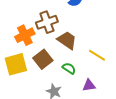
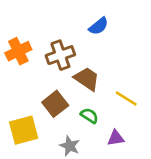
orange cross: (25, 35) -> (18, 51), moved
yellow square: (16, 64) -> (24, 130), moved

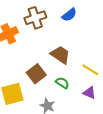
brown cross: (60, 55) -> (35, 18), moved
purple triangle: (116, 138) -> (89, 93), moved, turned 32

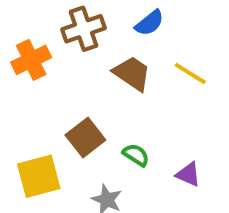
brown trapezoid: (60, 55) -> (132, 73), moved
yellow line: (90, 70) -> (190, 73), moved

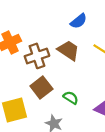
brown cross: (83, 29) -> (37, 56), moved

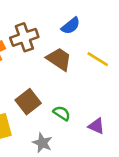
brown cross: (37, 56) -> (24, 37), moved

